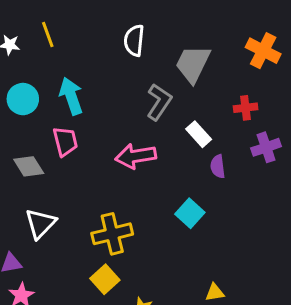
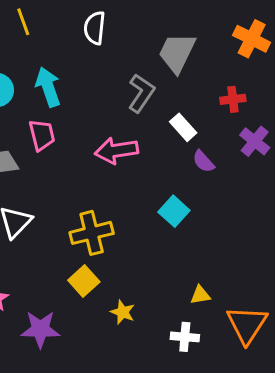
white semicircle: (134, 40) -> (95, 28), moved
purple cross: (266, 147) -> (255, 141), turned -32
purple semicircle: (218, 166) -> (203, 161), turned -35

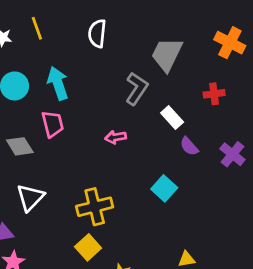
purple cross: (255, 141) -> (232, 154), moved
pink arrow: (116, 151) -> (116, 137), size x0.6

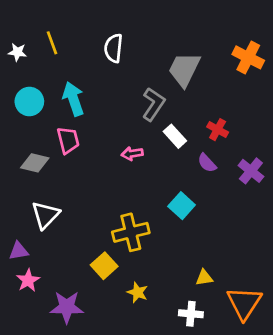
red cross: (214, 94) -> (218, 130), moved, turned 36
white rectangle: (172, 117) -> (175, 136), moved
gray diamond: (20, 146) -> (35, 163), turned -44
yellow cross: (95, 207) -> (131, 232), moved

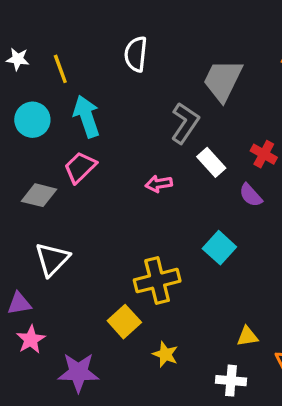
yellow line: (52, 43) -> (60, 69), moved
pink trapezoid: (68, 140) -> (80, 167), turned -120

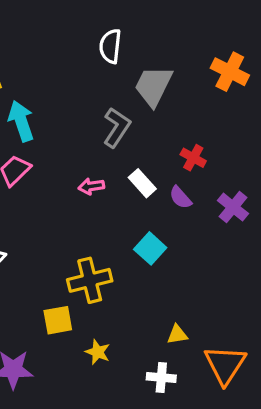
white semicircle: (136, 54) -> (110, 46), moved
white rectangle: (211, 162) -> (142, 183), moved
yellow square: (124, 322) -> (58, 320), turned 32

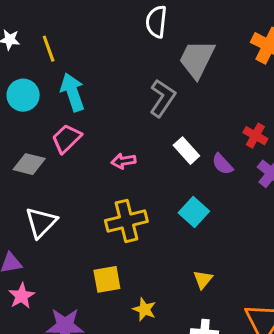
red cross: (193, 158) -> (255, 136), moved
pink arrow: (91, 186) -> (123, 161), moved
yellow cross: (90, 280) -> (126, 221), moved
yellow triangle: (177, 334) -> (203, 279), moved, turned -42

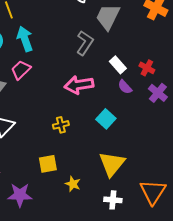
white rectangle: (186, 151) -> (118, 65), moved
pink arrow: (123, 161) -> (79, 85), moved, size x1.8
yellow cross: (126, 221) -> (61, 125), size x0.6
yellow triangle: (203, 279) -> (112, 164), size x2.0

